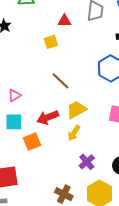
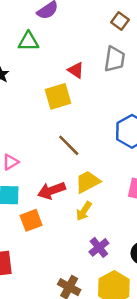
red triangle: (64, 21) -> (76, 70), turned 32
yellow square: (51, 42) -> (58, 96), size x1.5

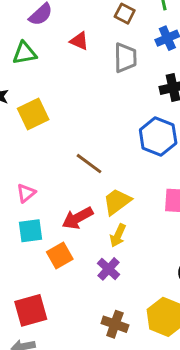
red triangle: (76, 70) -> (79, 41), moved
yellow square: (58, 96) -> (33, 114), moved
purple cross: (99, 247) -> (109, 269), moved

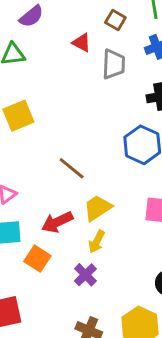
red triangle: (79, 41) -> (82, 43), moved
orange square: (60, 255) -> (37, 259), turned -30

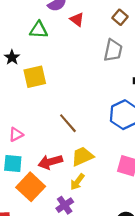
red triangle: (82, 43) -> (77, 19), moved
orange square: (37, 259) -> (31, 187), size x1.4

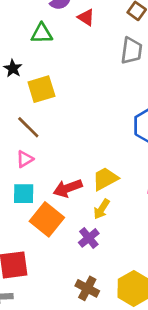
brown line: (68, 123) -> (28, 127), moved

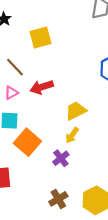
yellow square: (41, 89) -> (41, 38), moved
red arrow: (68, 188) -> (42, 87), moved
brown cross: (87, 288) -> (58, 199), turned 30

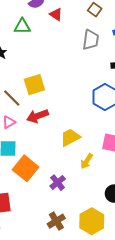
yellow square: (41, 38) -> (34, 85), moved
yellow arrow: (72, 135) -> (87, 161), moved

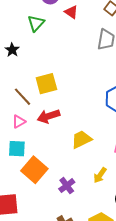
green triangle: (22, 26) -> (36, 23), turned -48
yellow arrow: (87, 161) -> (100, 175), moved

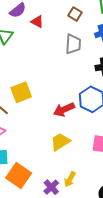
red arrow: (48, 116) -> (64, 110), moved
yellow arrow: (100, 175) -> (70, 179), moved

